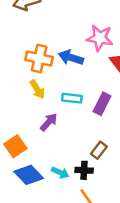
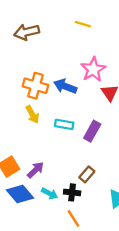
pink star: (100, 38) -> (93, 69), turned 30
purple arrow: (49, 122) -> (35, 170), moved

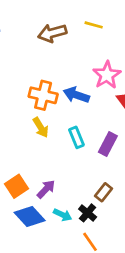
brown arrow: (27, 32) -> (52, 33), moved
cyan rectangle: (64, 124) -> (76, 137), turned 60
black cross: (72, 192) -> (88, 213), turned 35

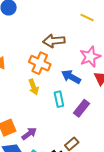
brown arrow: (52, 33) -> (54, 41), moved
blue arrow: (76, 95) -> (71, 77), moved

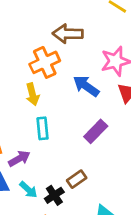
orange cross: (40, 63) -> (45, 62), turned 35
cyan rectangle: (59, 99) -> (43, 128), moved

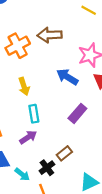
orange cross: (45, 62) -> (18, 46), moved
purple arrow: (19, 159) -> (28, 137), moved
cyan arrow: (28, 190) -> (22, 174), moved

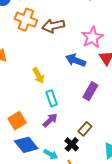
orange cross: (18, 46) -> (26, 20), moved, turned -30

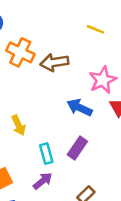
yellow arrow: (38, 76) -> (19, 125), moved
purple rectangle: (90, 91) -> (77, 148), moved

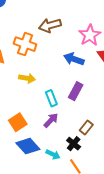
orange cross: (20, 52) -> (25, 44), moved
yellow arrow: (19, 125) -> (27, 78), turned -49

